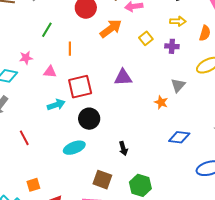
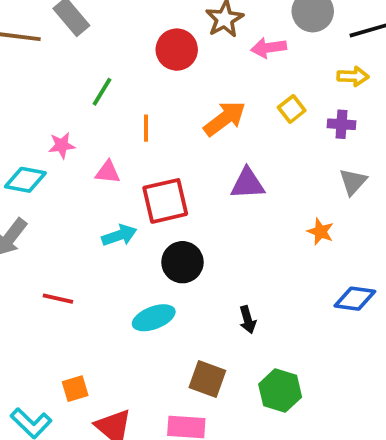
orange arrow: (111, 29) -> (225, 119), moved
gray triangle: (178, 85) -> (353, 182), moved
red line: (24, 138) -> (58, 299), turned -49

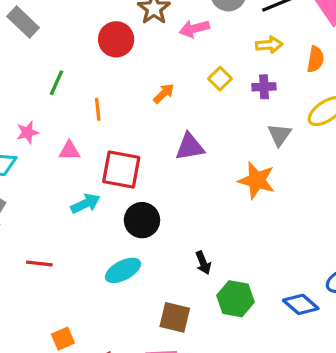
orange arrow: (225, 119) -> (164, 93), size x0.6
red square: (165, 201) -> (121, 170), turned 30
orange star: (320, 232) -> (257, 180), size x1.6
blue diamond: (355, 299) -> (301, 304), moved, turned 40
green hexagon: (280, 391) -> (236, 299), moved

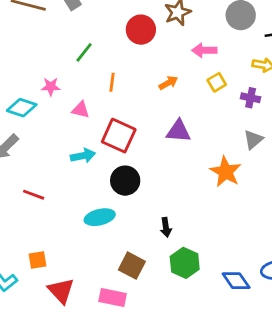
pink arrow: (194, 29) -> (204, 50), moved

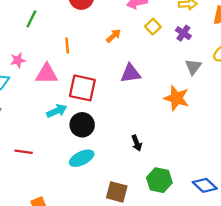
green line: (84, 52) -> (31, 19), moved
purple cross: (251, 98) -> (183, 33), turned 35
pink triangle: (81, 110) -> (47, 74), size x1.5
black circle: (125, 181) -> (82, 125), moved
black arrow: (166, 227) -> (137, 143), moved

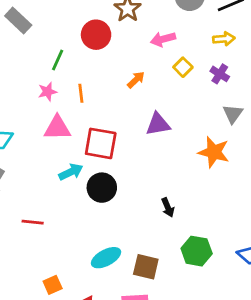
green line: (31, 19) -> (58, 60), moved
pink star: (18, 60) -> (47, 92), moved
cyan ellipse: (82, 158) -> (106, 258), moved

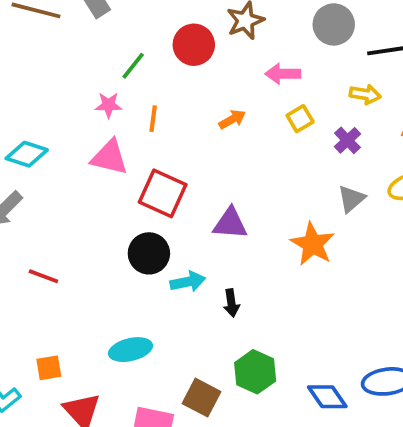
purple triangle: (158, 124) -> (230, 224), moved
cyan arrow: (71, 172) -> (188, 282), moved
brown square: (146, 267) -> (201, 398), moved

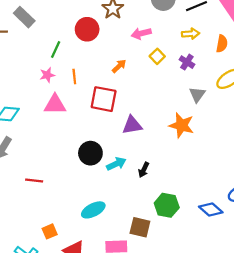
red square: (163, 193) -> (104, 99), moved
black arrow: (231, 303) -> (144, 170), turned 48

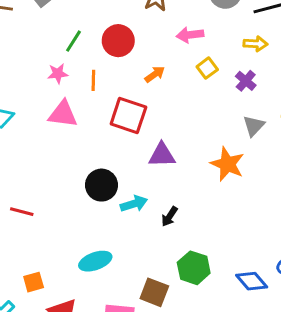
red circle: (87, 29) -> (118, 41), moved

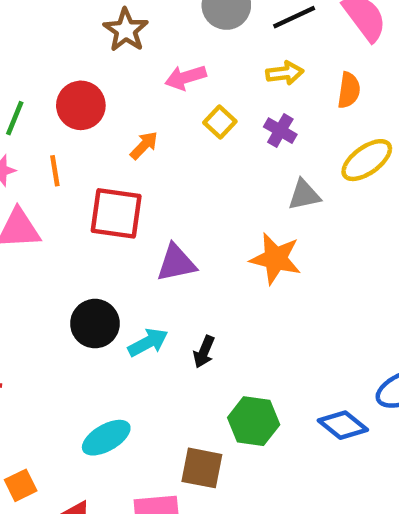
gray triangle: (254, 126) -> (304, 195), turned 45

